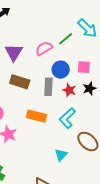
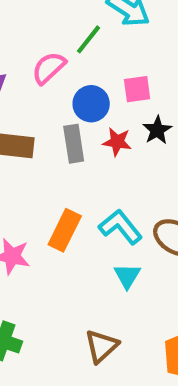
orange rectangle: (36, 116) -> (65, 230), moved, turned -66
cyan L-shape: (67, 118) -> (120, 227), moved, turned 105

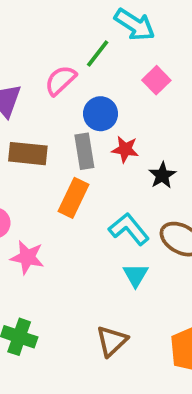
pink square: (137, 89) -> (156, 80), moved, turned -36
black star: (157, 130) -> (162, 175), moved
orange rectangle: (65, 230) -> (73, 198), moved

